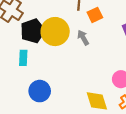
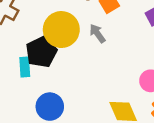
black pentagon: (33, 31) -> (41, 52), moved

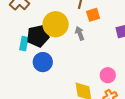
blue circle: (50, 107) -> (43, 62), moved

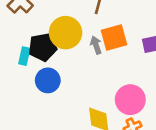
orange square: (93, 15) -> (114, 38), moved, size x1.5
pink circle: (108, 75) -> (130, 100), size x1.5

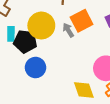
black pentagon: (43, 47) -> (25, 41), turned 30
cyan rectangle: (24, 56) -> (11, 34), moved

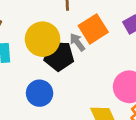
black pentagon: (25, 41) -> (59, 56), moved

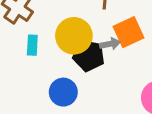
gray arrow: (77, 42) -> (110, 44), turned 108

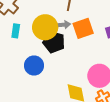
gray arrow: (110, 44) -> (63, 25), moved

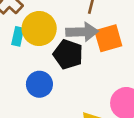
gray arrow: (63, 25) -> (82, 32), size x1.6
yellow circle: (45, 27) -> (39, 29), moved

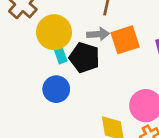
gray arrow: (82, 32) -> (98, 34), size x0.7
cyan rectangle: (18, 36) -> (60, 54), moved, turned -30

